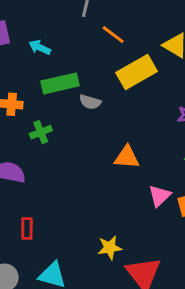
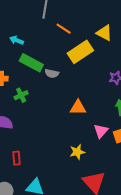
green rectangle: (60, 83) -> (31, 63), turned 45
yellow star: (110, 248) -> (77, 152), moved

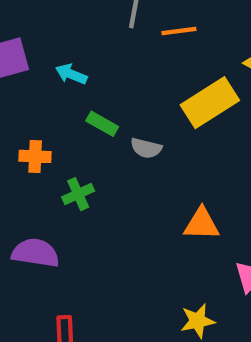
orange line: (64, 29) -> (179, 31), moved, turned -42
green rectangle: (31, 63) -> (102, 124), size x0.6

